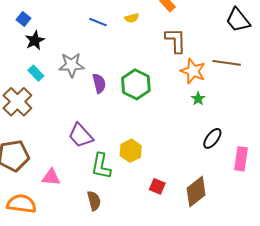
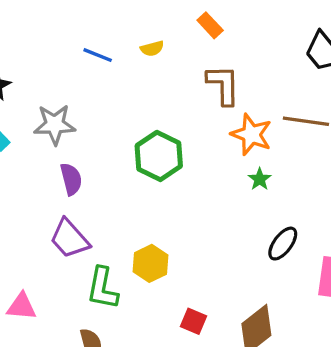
purple semicircle: (99, 83) -> (71, 179), moved

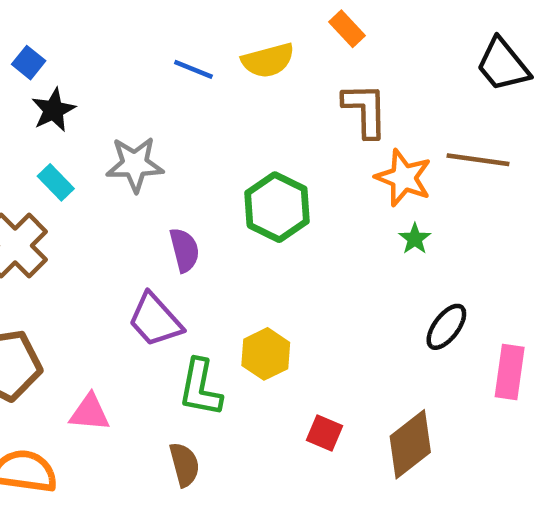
yellow semicircle: (152, 48) -> (268, 60), size x1.6
purple semicircle: (71, 179) -> (184, 250), moved

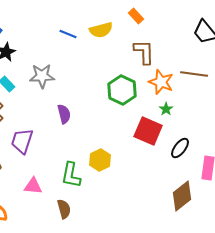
green hexagon: (277, 207) -> (122, 90), moved
purple trapezoid: (155, 320) -> (22, 141), moved, turned 60
pink triangle: (90, 413) -> (33, 186), moved
red square: (324, 433) -> (148, 131), moved, size x1.8
brown diamond: (410, 444) -> (182, 196), moved

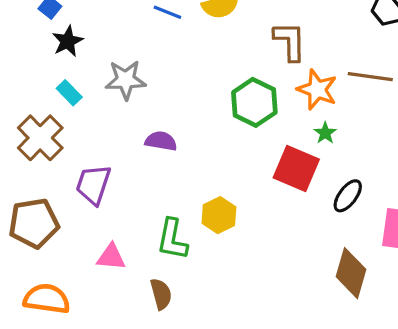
purple semicircle: (64, 114) -> (161, 141), turned -66
brown diamond: (182, 196) -> (351, 273), turned -36

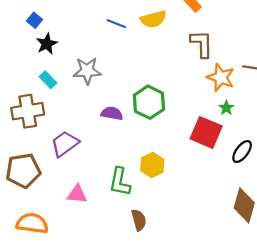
green hexagon: (254, 102) -> (149, 102), moved
brown cross: (40, 138) -> (28, 111), turned 36
purple trapezoid: (93, 185) -> (65, 144), turned 36
brown semicircle: (161, 294) -> (139, 220), moved

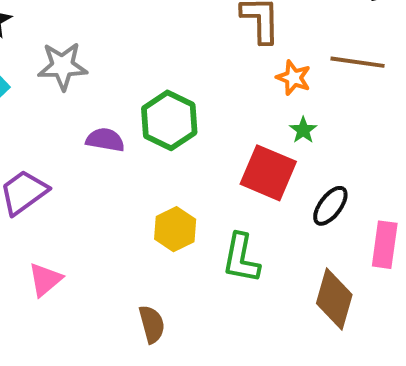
orange star: (221, 77) -> (294, 78), size x0.7
green L-shape: (120, 182) -> (241, 258), moved
pink triangle: (77, 194) -> (45, 280), turned -45

